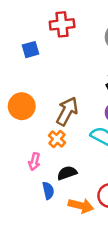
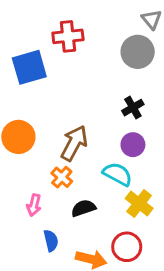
blue square: (31, 50) -> (29, 67), size x1.6
black semicircle: (67, 173) -> (83, 208), moved

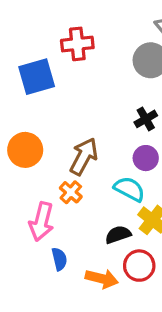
pink arrow: (34, 205) -> (41, 222), size x1.6
black semicircle: (83, 208) -> (118, 235), moved

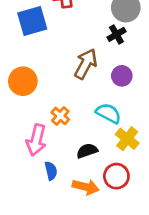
black cross: (146, 119) -> (116, 34), moved
brown arrow: (84, 156) -> (86, 64), moved
purple circle: (146, 158) -> (122, 76), moved
black semicircle: (118, 235) -> (87, 151), moved

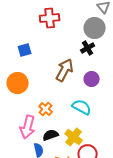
blue square: (32, 21) -> (25, 50), moved, size x0.6
yellow cross: (127, 139) -> (74, 137), moved
black semicircle: (87, 151) -> (51, 135), moved

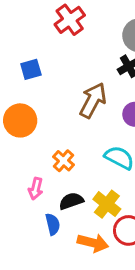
red cross: (50, 18) -> (70, 20), turned -30
pink arrow: (28, 127) -> (36, 189), size x0.6

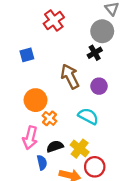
brown arrow: (93, 100) -> (70, 76), turned -55
orange circle: (20, 120) -> (36, 100), moved
pink arrow: (36, 189) -> (30, 138), size x1.5

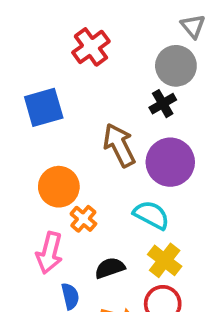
blue square: (27, 55) -> (44, 107), size x1.5
purple circle: (99, 86) -> (170, 162), size x1.6
black semicircle: (55, 146) -> (110, 268), moved
yellow cross: (80, 149) -> (165, 260), moved

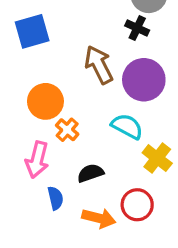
black cross: (163, 104) -> (137, 28), turned -35
yellow cross: (165, 260) -> (157, 158), moved

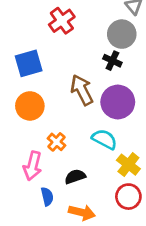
orange circle: (45, 101) -> (30, 106), moved
red circle: (137, 205) -> (128, 197), moved

